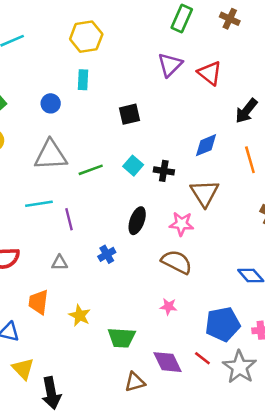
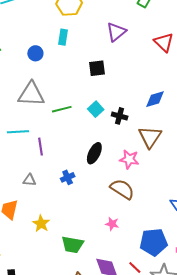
purple triangle: (170, 65) -> (116, 32), moved

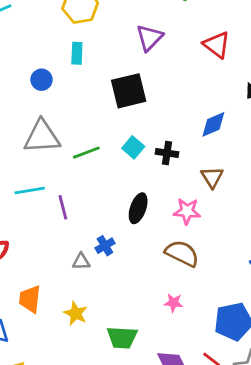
black square: (97, 68) -> (129, 91), size x1.5
brown triangle: (150, 137) -> (212, 177), size x0.7
gray triangle: (29, 180) -> (81, 261), moved

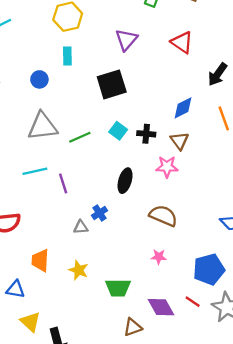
brown triangle: (212, 177) -> (179, 141), moved
pink star: (187, 211) -> (167, 167), moved

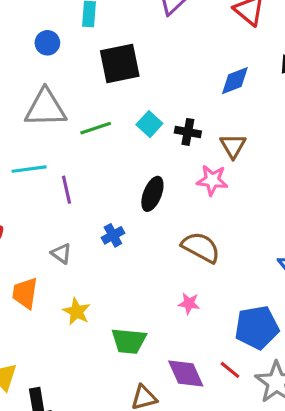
black square: (112, 84) -> (120, 63), moved
blue diamond: (183, 108) -> (235, 81), moved
gray triangle: (81, 227) -> (61, 253), moved, turned 35

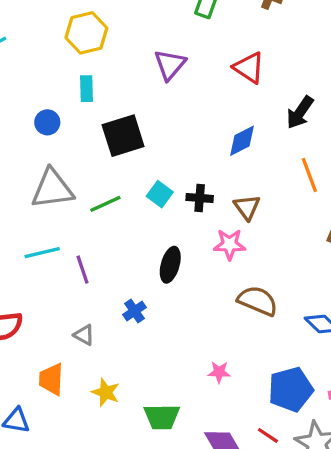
brown semicircle: (201, 247) -> (258, 301), moved

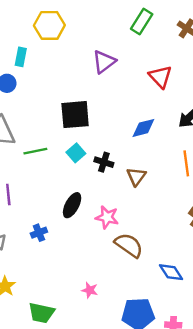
cyan rectangle: (87, 89) -> (21, 57), moved
black square: (123, 136) -> (75, 115), moved
pink star: (230, 244) -> (107, 217), moved

